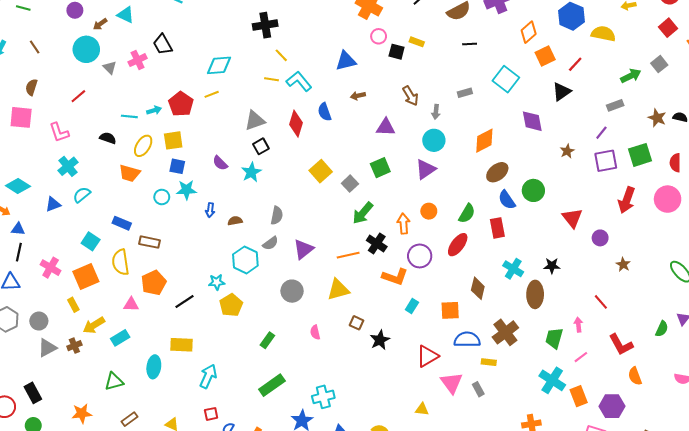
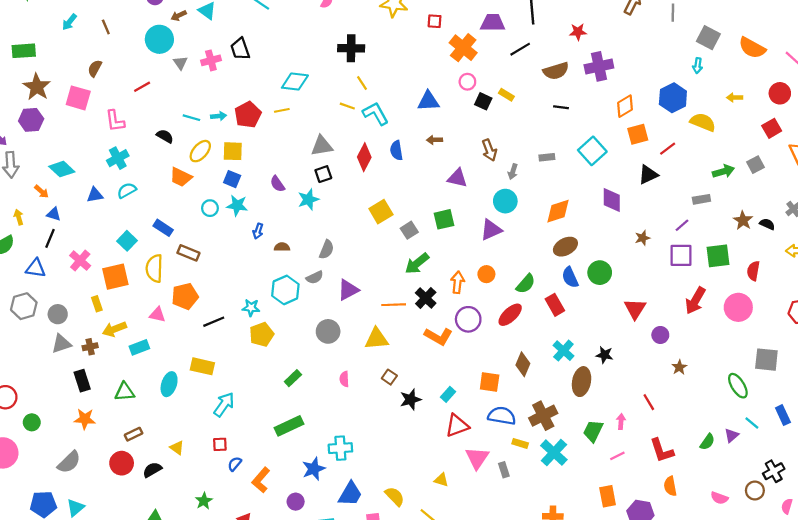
red rectangle: (497, 228) -> (555, 305), turned -30
cyan rectangle: (412, 306) -> (448, 394), moved
cyan cross: (552, 380) -> (554, 453), moved
black rectangle: (33, 393) -> (82, 381), moved

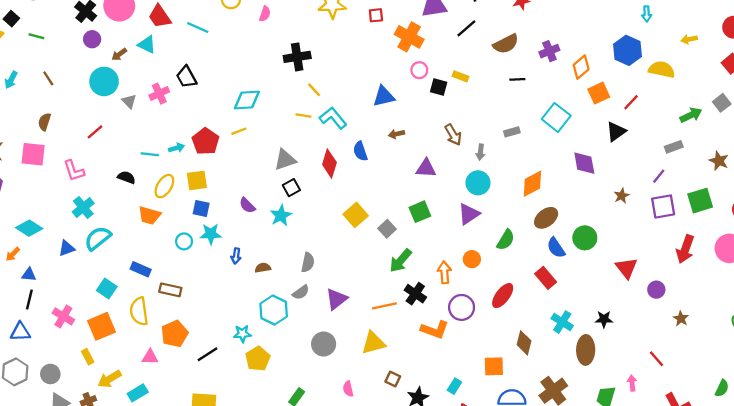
purple cross: (599, 66) -> (549, 51), moved, size x0.7
cyan semicircle: (127, 190) -> (98, 238), size x1.4
orange arrow: (41, 192) -> (13, 254), turned 104
green semicircle: (526, 284) -> (506, 240), moved

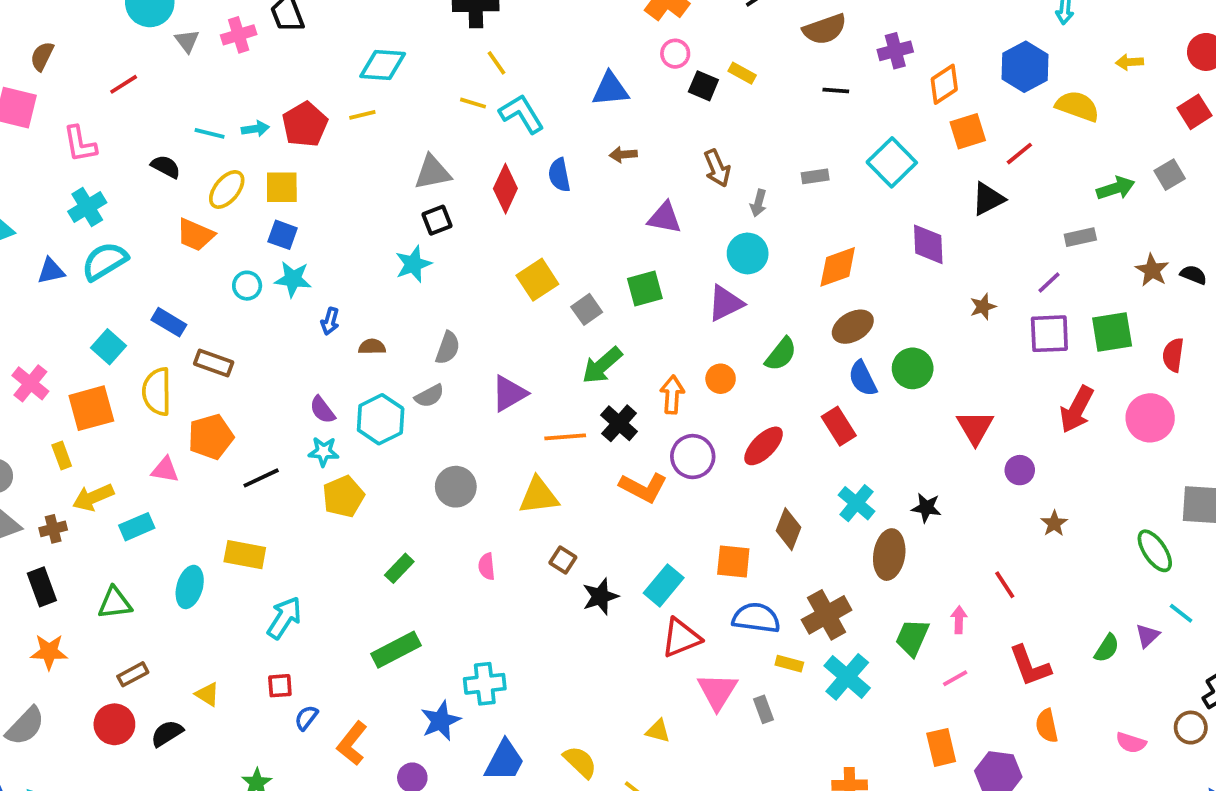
purple semicircle: (247, 205) -> (322, 410), moved
purple triangle: (336, 299) -> (509, 393), moved
cyan rectangle: (454, 386) -> (664, 585), size x1.5

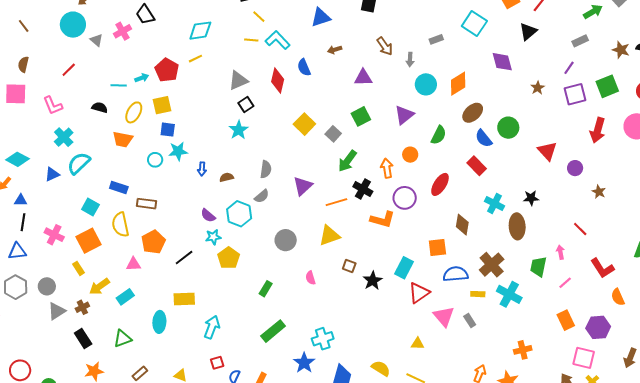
cyan circle: (748, 253) -> (426, 84), moved

